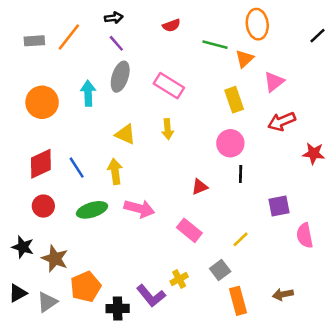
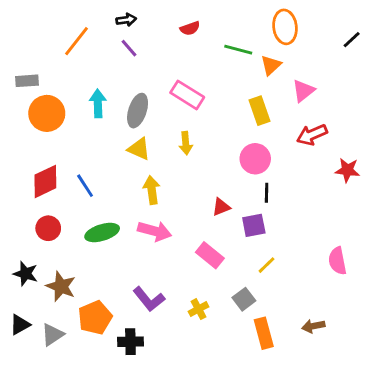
gray rectangle: (34, 41) -> (27, 81), moved
gray ellipse: (120, 77) -> (138, 111), moved
yellow arrow: (115, 171) -> (152, 190), moved
purple square: (279, 206) -> (254, 225), moved
purple L-shape: (151, 296) -> (149, 299), moved

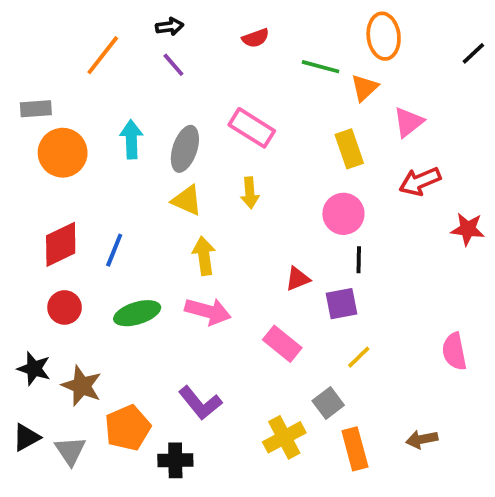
blue line: (85, 186) -> (114, 250), turned 55
yellow cross: (199, 309) -> (284, 437), moved, size x1.5
gray triangle: (52, 335) -> (70, 451), turned -30

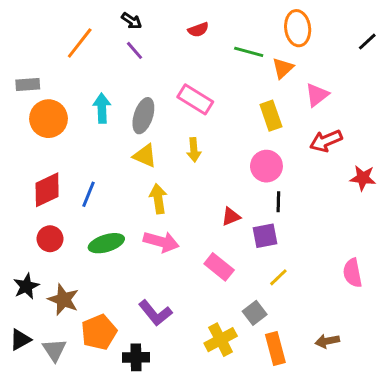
black arrow: (170, 27) -> (132, 21), turned 42
black star: (34, 369) -> (26, 286), turned 30

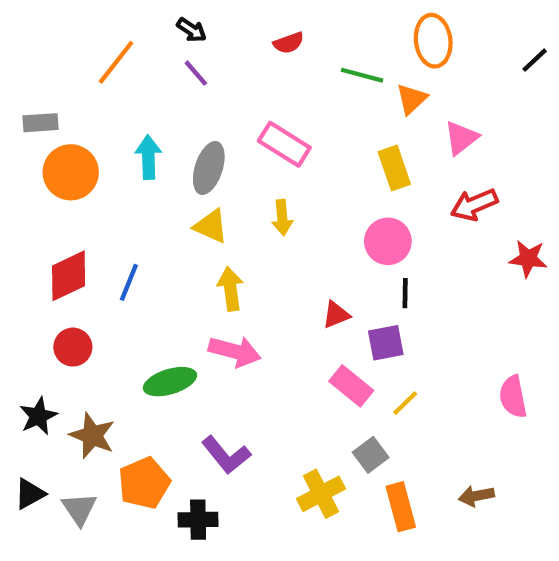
green ellipse: (106, 243) -> (170, 382), moved
pink rectangle: (219, 267) -> (351, 386), moved

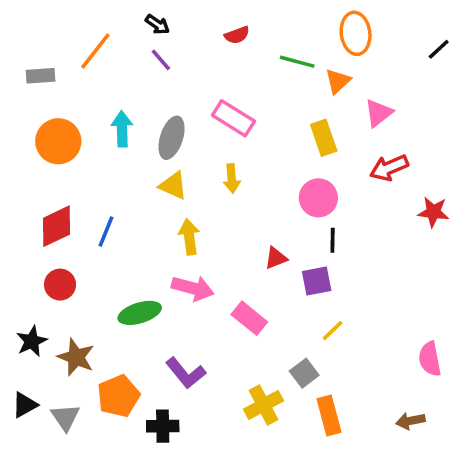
gray rectangle: (41, 123) -> (41, 76), moved
pink rectangle: (351, 386) -> (249, 318), moved
pink semicircle: (513, 397) -> (430, 359), moved
brown arrow: (476, 496) -> (410, 421), moved

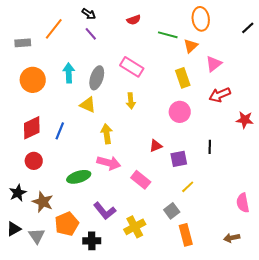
yellow triangle: (173, 185) -> (88, 105), moved
black line: (333, 240) -> (210, 147), moved
yellow cross: (264, 405) -> (135, 227), moved

